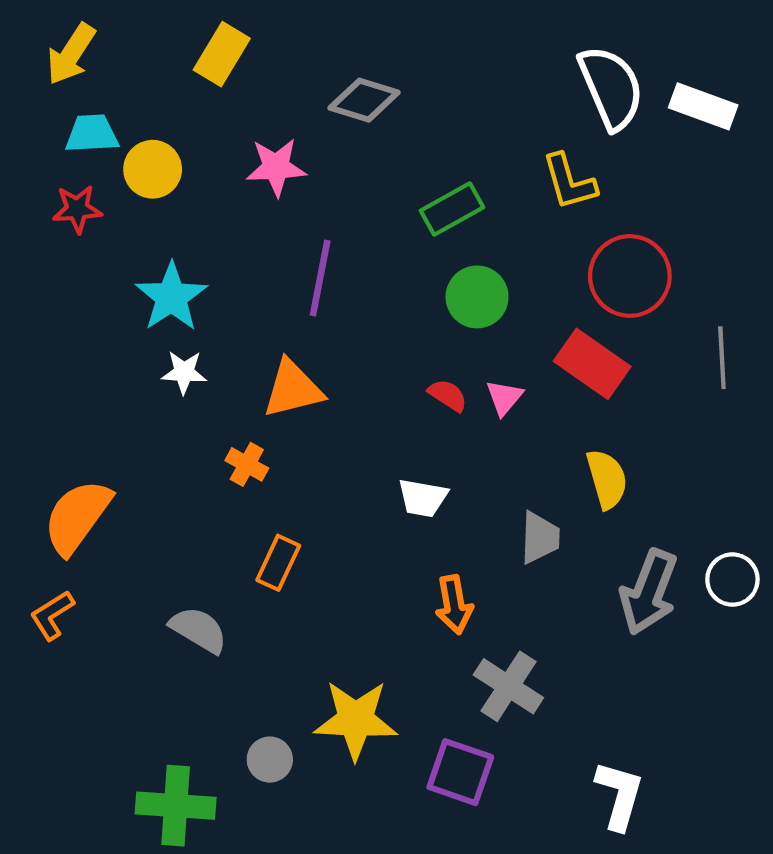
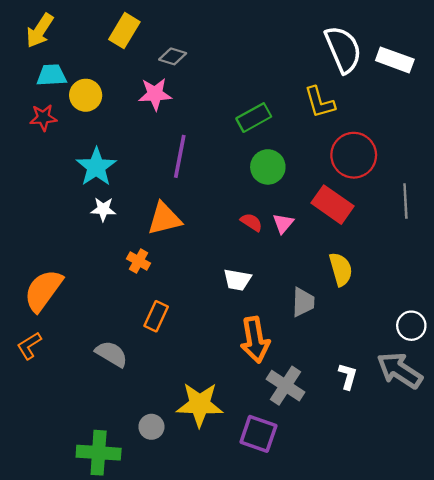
gray diamond: (364, 100) -> (173, 56), moved, size x0.7
gray arrow: (649, 592) -> (400, 370), moved, turned 102
orange arrow: (454, 605) -> (255, 340), size x1.4
white L-shape: (619, 795) -> (348, 376), moved, size x0.7

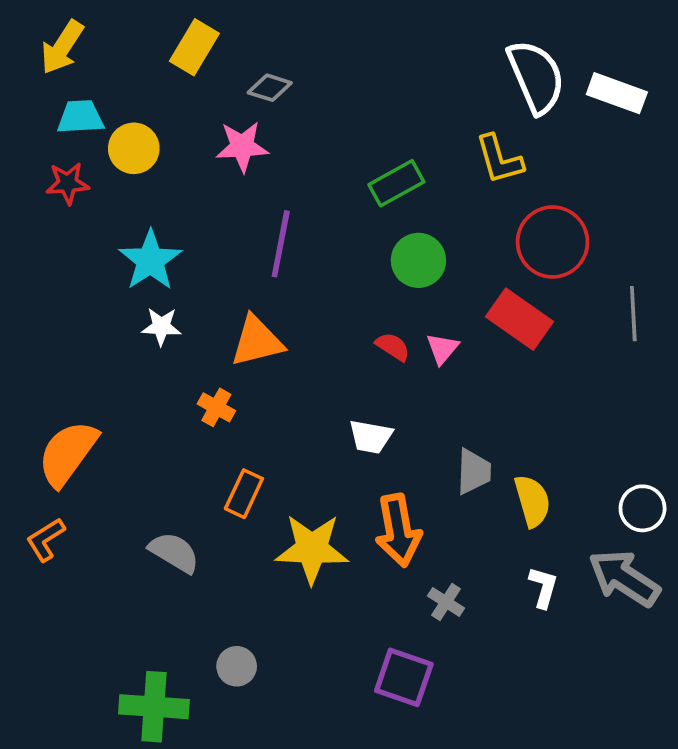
yellow semicircle: (341, 269) -> (532, 501), moved
gray cross: (286, 386) -> (446, 602), size x0.6
yellow star: (200, 404) -> (312, 549), moved

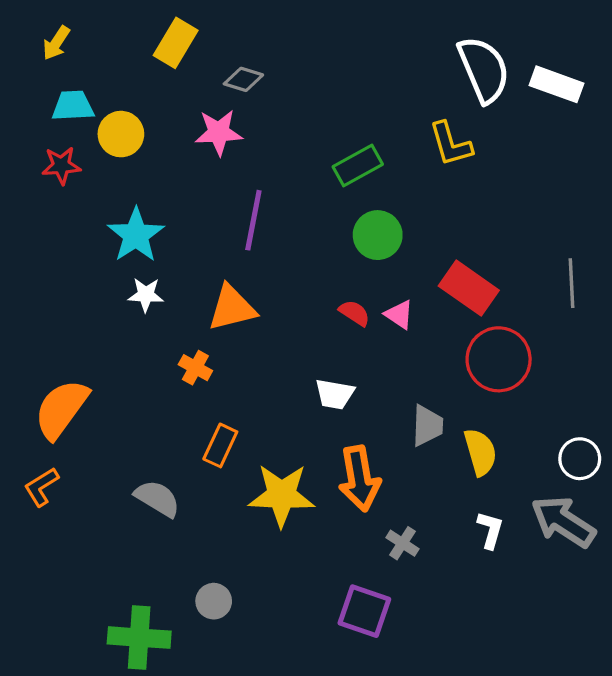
yellow arrow: (62, 47) -> (56, 43), size x0.7
red circle: (553, 242) -> (499, 359), moved
pink triangle: (442, 349) -> (399, 315), turned -36

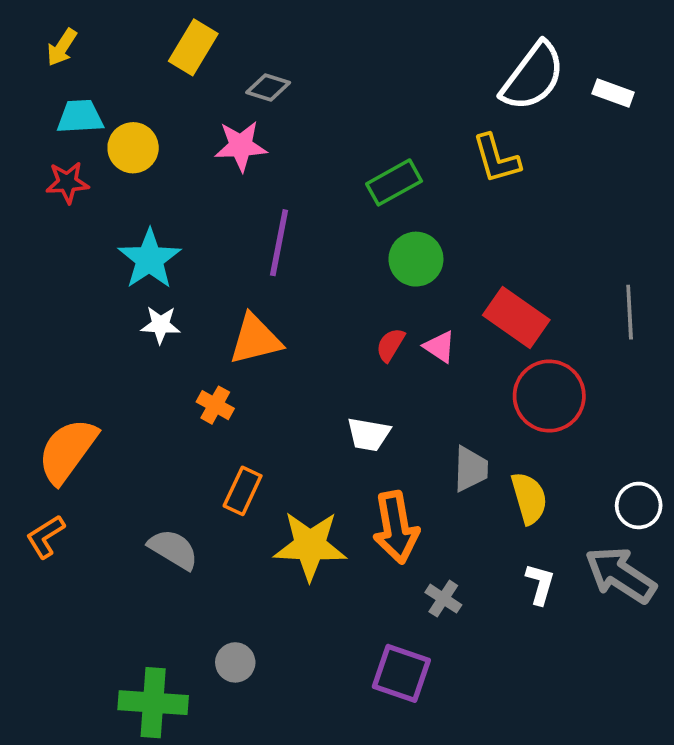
white semicircle: (484, 69) -> (533, 77), turned 60
white rectangle: (557, 84) -> (613, 93), size x0.7
red semicircle: (354, 313) -> (390, 345), turned -92

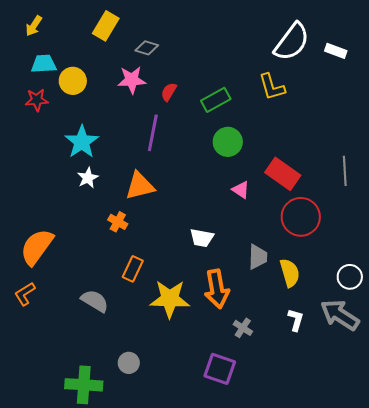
white star: (160, 325) -> (88, 178), turned -30
red semicircle: (390, 345) -> (169, 92), moved

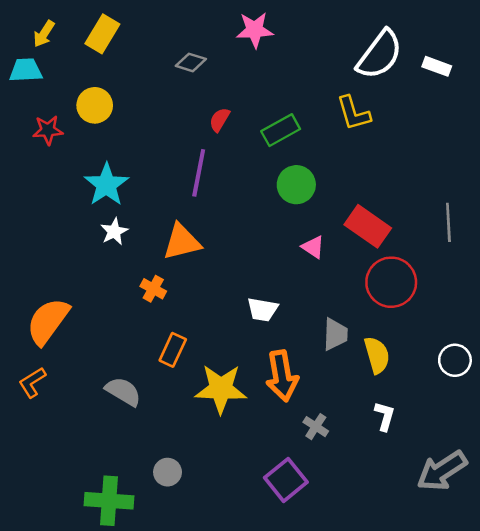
yellow rectangle: (106, 26) -> (102, 34), moved
cyan trapezoid: (44, 64) -> (26, 70), moved
pink star: (132, 80) -> (255, 30), moved
gray arrow: (340, 315) -> (442, 471), moved, turned -66
purple square: (220, 369) -> (286, 480), turned 32

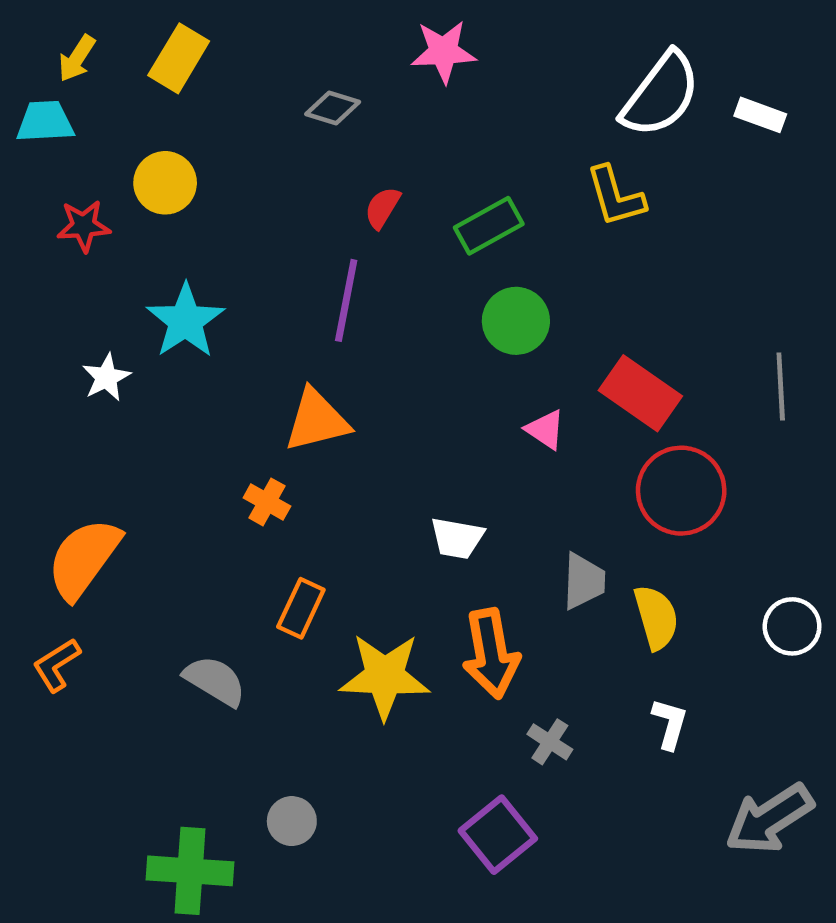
white star: (114, 232) -> (106, 377), moved

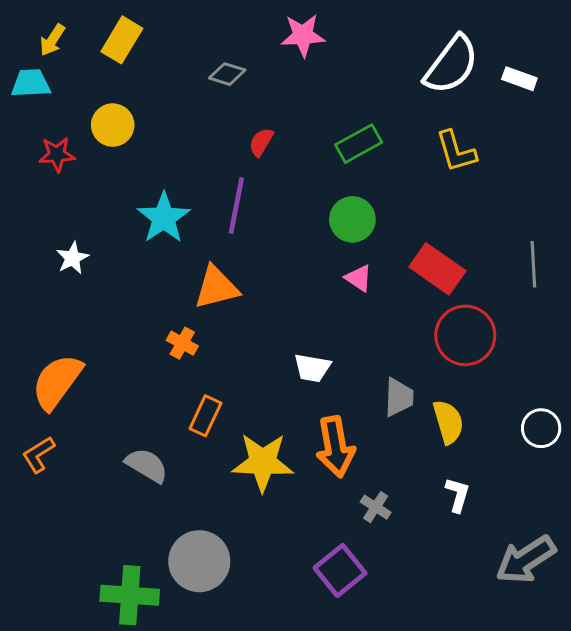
yellow L-shape: (615, 196) -> (456, 151), moved
green rectangle: (489, 226) -> (359, 144), moved
cyan star: (185, 321) -> (164, 218), moved
pink triangle: (545, 429) -> (359, 278), moved
gray circle: (292, 821) -> (199, 561), size x1.8

